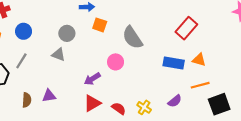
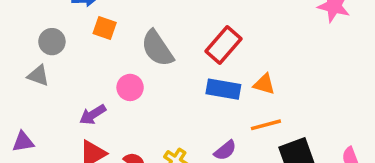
red rectangle: (186, 28) -> (223, 45), moved

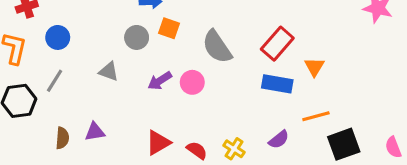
gray circle: (52, 42) -> (137, 37), moved
orange triangle: (264, 84) -> (314, 67), moved, turned 45
purple arrow: (93, 115) -> (160, 81), moved

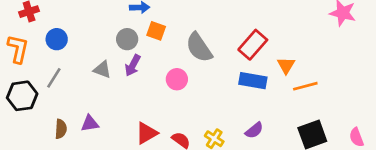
purple arrow: (160, 81) -> (133, 65), moved, turned -30
orange line: (316, 116) -> (305, 86), moved

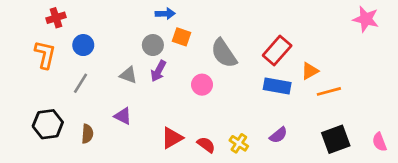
orange triangle: (286, 65) -> (310, 71), turned 30
black hexagon: (22, 96) -> (48, 124), moved
purple triangle: (90, 123) -> (123, 116), moved, turned 36

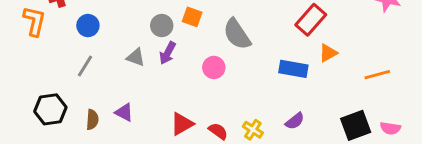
red rectangle: (277, 51) -> (311, 20), moved
orange L-shape: (45, 55) -> (34, 21), moved
orange line: (329, 91) -> (377, 75), moved
purple triangle: (123, 116) -> (124, 112), moved
pink semicircle: (379, 142) -> (390, 128), moved, turned -60

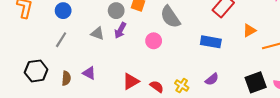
orange triangle: (328, 53) -> (249, 30), moved

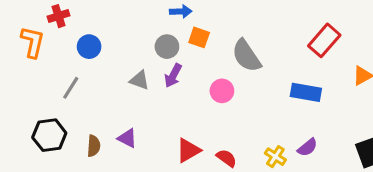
gray line: (61, 40) -> (71, 88), moved
yellow cross: (182, 86) -> (275, 157), moved

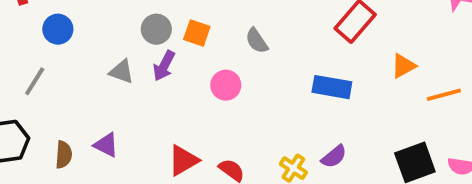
orange square: (199, 37) -> (197, 33), moved
gray semicircle: (246, 56) -> (257, 41), size x0.6

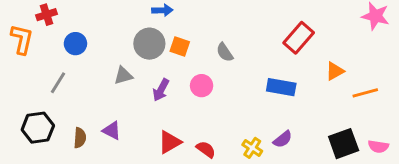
gray circle: (156, 29) -> (149, 44), size x1.4
purple arrow: (164, 66) -> (161, 90), moved
gray triangle: (122, 72) -> (123, 75), turned -36

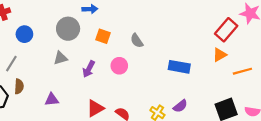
red rectangle: (299, 38) -> (226, 30), moved
gray circle: (149, 44) -> (68, 29), moved
purple triangle: (112, 131) -> (52, 100), turned -32
brown semicircle: (80, 138) -> (19, 86), moved

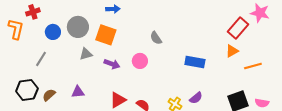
gray circle: (68, 29) -> (78, 27), moved
orange square: (103, 36) -> (106, 35), moved, size x1.5
purple arrow: (89, 69) -> (112, 64), turned -98
brown semicircle: (19, 86) -> (49, 95), moved, turned -136

